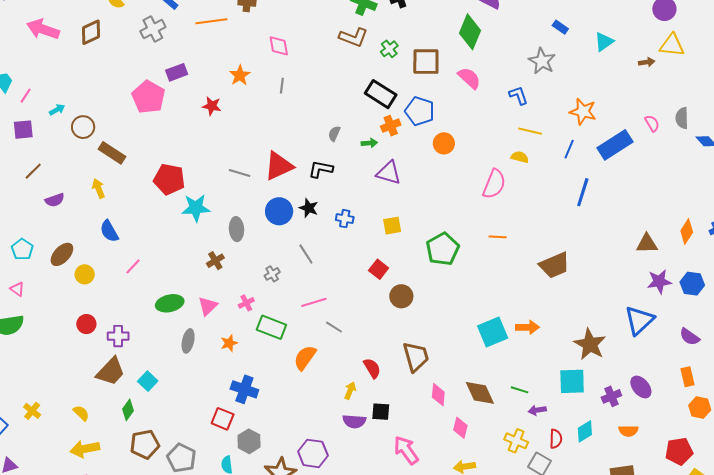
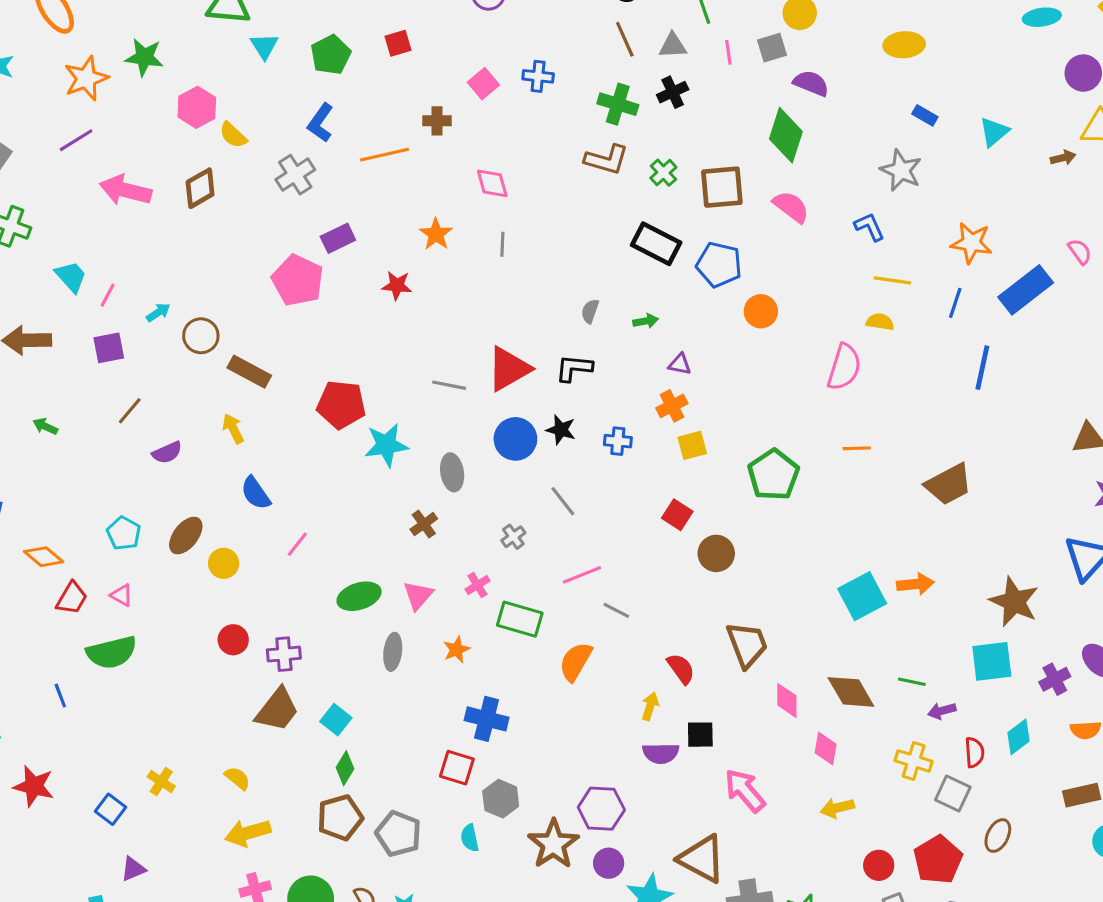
orange cross: (391, 126) -> (672, 406), moved
purple triangle: (389, 173) -> (680, 364), size x0.6
green diamond: (128, 410) -> (345, 768), moved

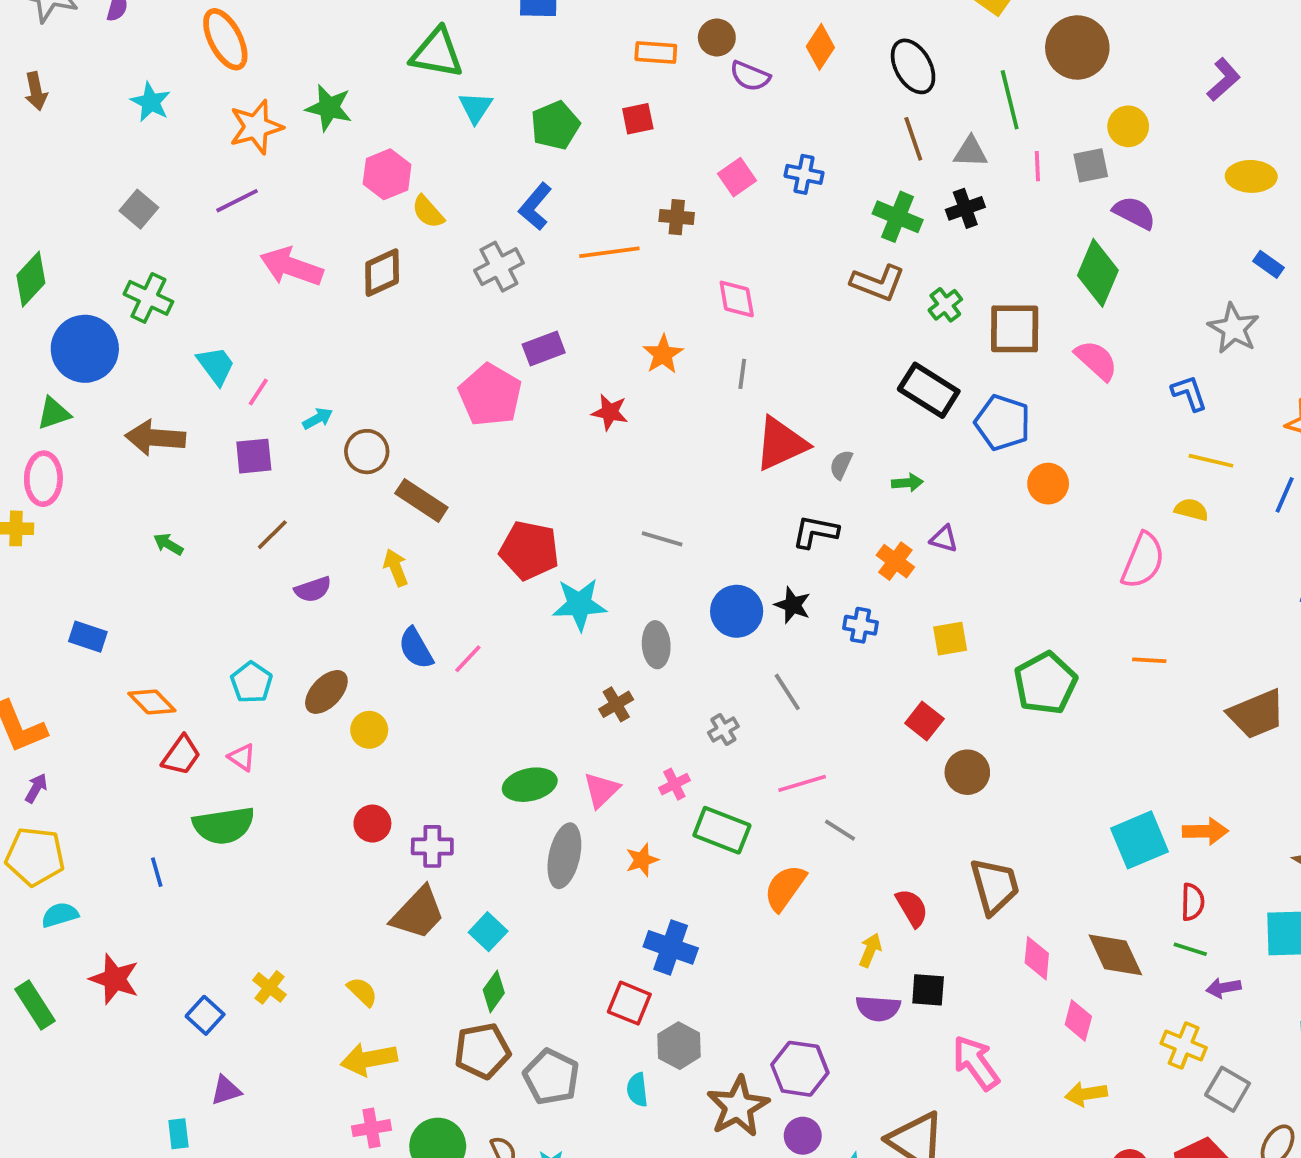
red triangle: (509, 369) -> (781, 444), moved
orange cross: (672, 406) -> (895, 561), moved, turned -32
pink line: (297, 544) -> (468, 659), moved
gray ellipse: (393, 652) -> (564, 856), size x1.4
red semicircle: (974, 752) -> (1193, 902), moved

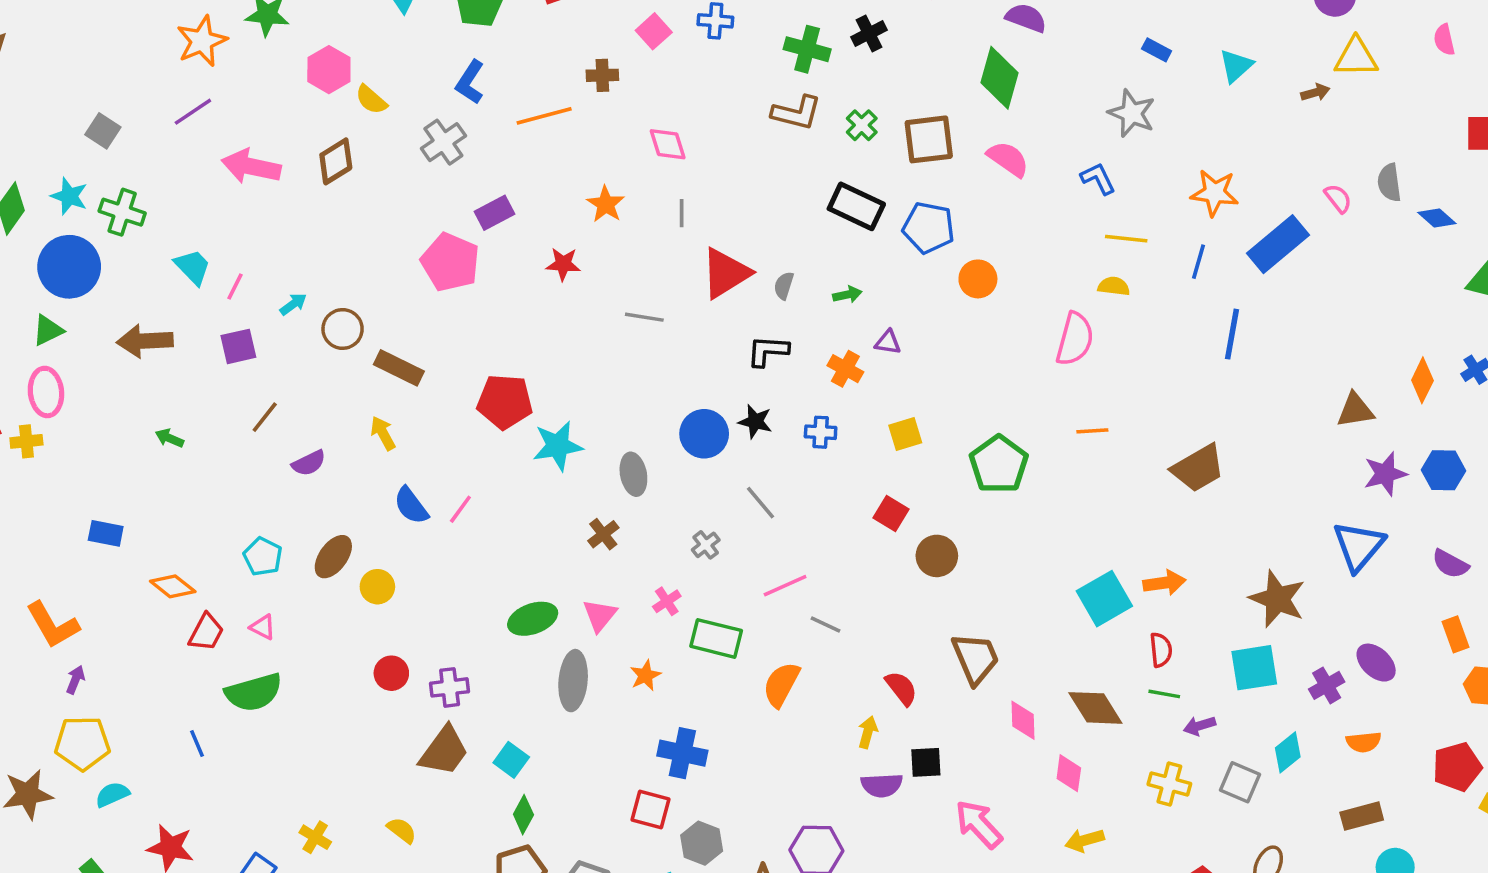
cyan star: (151, 102) -> (69, 196), moved
gray line: (662, 539) -> (644, 317), moved
gray square: (1228, 1089) -> (1240, 782), moved

